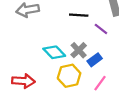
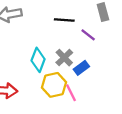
cyan diamond: (54, 52) -> (38, 60), turned 65
pink line: (100, 83) -> (71, 93), moved, turned -63

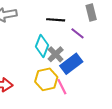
cyan diamond: (38, 60) -> (42, 46), moved
blue rectangle: (81, 68) -> (71, 64), size x1.5

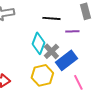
purple line: (78, 33) -> (72, 31), turned -40
pink line: (62, 87) -> (78, 82), moved

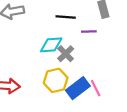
cyan diamond: (38, 43) -> (51, 45), turned 65
blue rectangle: (66, 60) -> (78, 88), moved

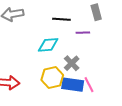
gray cross: (66, 54) -> (72, 63), moved
blue rectangle: (78, 88) -> (73, 85), turned 45

